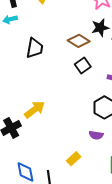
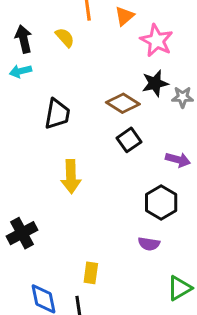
yellow arrow: (35, 110) -> (71, 177), moved, turned 125
yellow rectangle: (74, 159) -> (91, 273), moved, turned -40

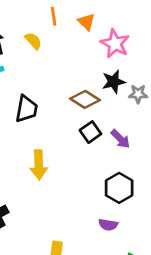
orange triangle: (124, 16) -> (86, 22), turned -36
purple arrow: (178, 160) -> (120, 139), moved, turned 30

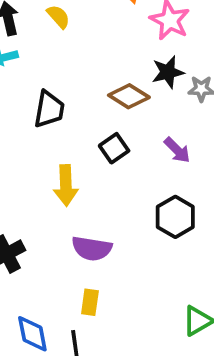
black square: (90, 132) -> (114, 148), moved
purple semicircle: (108, 225) -> (92, 248), moved, size x1.5

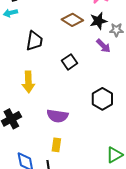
brown diamond: (129, 96) -> (72, 20), moved
purple arrow: (177, 150) -> (103, 46), moved
yellow arrow: (66, 185) -> (28, 82), moved

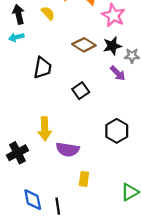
yellow arrow: (28, 82) -> (45, 129), moved
yellow rectangle: (56, 145) -> (84, 179), moved

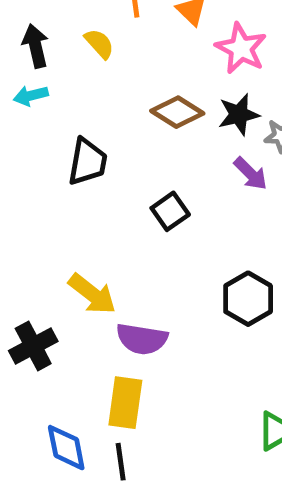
yellow arrow: (45, 129) -> (92, 294), turned -50
yellow rectangle: (84, 179) -> (125, 403), moved, size x1.5

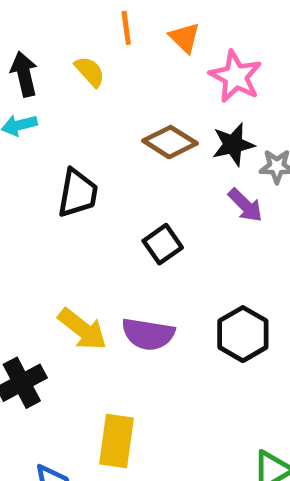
purple semicircle: (142, 339) -> (148, 334), moved

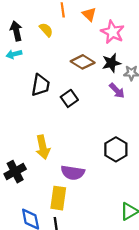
black square: (163, 244) -> (69, 98), moved
yellow arrow: (82, 329) -> (43, 147), turned 40
purple semicircle: (148, 334) -> (73, 173), moved

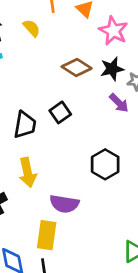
black trapezoid: (41, 85) -> (25, 125), moved
black hexagon: (116, 149) -> (105, 164), moved

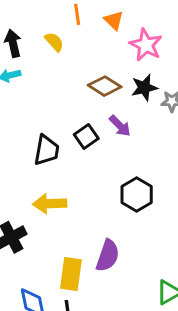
purple arrow: (119, 103) -> (120, 126), moved
yellow arrow: (28, 172) -> (50, 204), turned 100
purple semicircle: (64, 204) -> (108, 256), moved, turned -80

